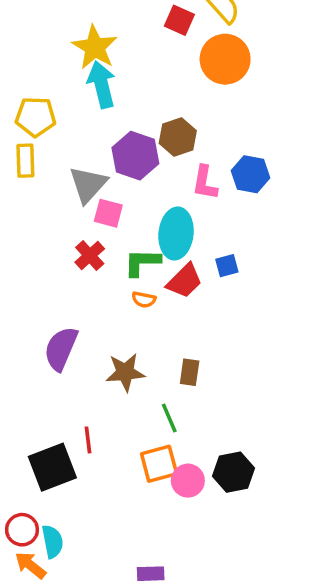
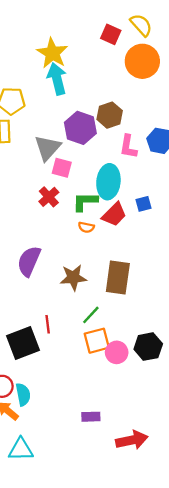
brown rectangle: (190, 372) -> (118, 278), size x1.8
green line: (169, 418) -> (91, 315), moved, turned 66

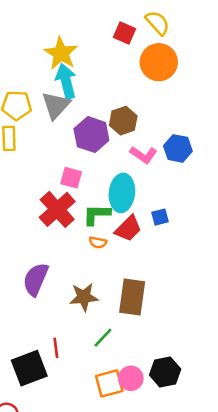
pink L-shape: (128, 147) -> (144, 155), turned -65
gray triangle: (48, 148) -> (56, 105), moved
red cross: (49, 197) -> (57, 209), size x1.6
orange square: (97, 341) -> (109, 383), moved

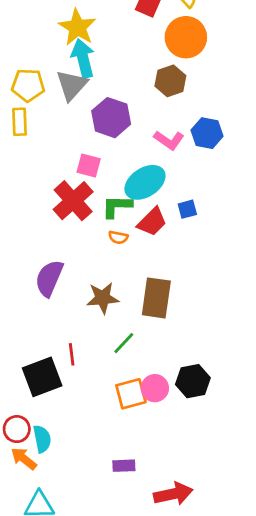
brown hexagon: (123, 121) -> (170, 81), moved
cyan ellipse: (122, 193) -> (145, 182), turned 51

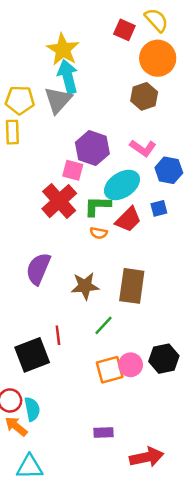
purple hexagon: (111, 118) -> (92, 148), moved
blue hexagon: (207, 133) -> (169, 170), moved

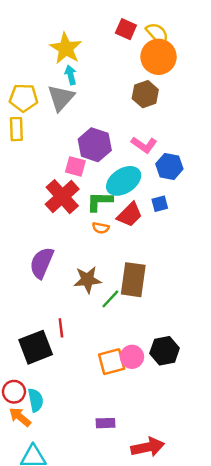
yellow semicircle: (156, 20) -> (157, 34), moved
cyan arrow: (68, 77) -> (71, 75), size x0.6
green line: (104, 325) -> (110, 299), moved

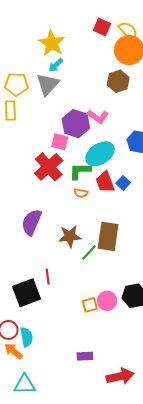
cyan arrow: (71, 75) -> (56, 65), turned -119
pink L-shape: (144, 145) -> (98, 117), moved
blue square: (160, 204) -> (123, 183), moved, turned -32
red trapezoid: (130, 215) -> (105, 182), turned 115
orange square: (112, 362) -> (90, 305), size x0.7

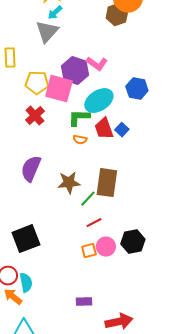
brown hexagon: (118, 81) -> (117, 15), moved
yellow pentagon: (16, 84) -> (37, 83), moved
pink square: (60, 142) -> (59, 89), size x1.6
red cross: (49, 167) -> (35, 116), moved, size x0.7
red line: (48, 277) -> (94, 223), moved, turned 70

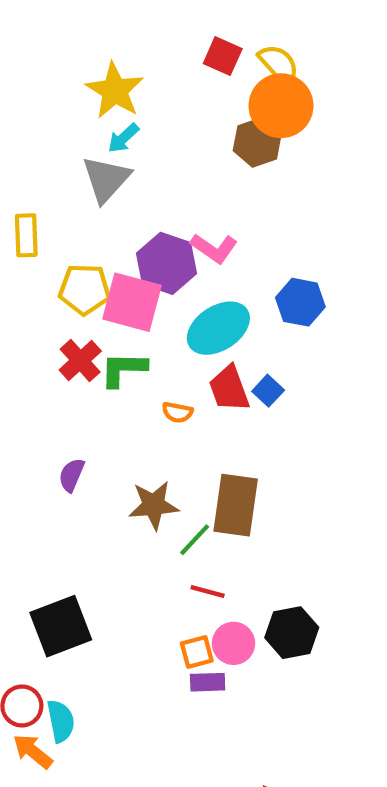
green L-shape: (79, 118) -> (123, 369), moved
purple semicircle: (31, 169) -> (72, 475), size x0.6
red line: (94, 223) -> (208, 592), turned 42
purple rectangle: (84, 302) -> (208, 682), moved

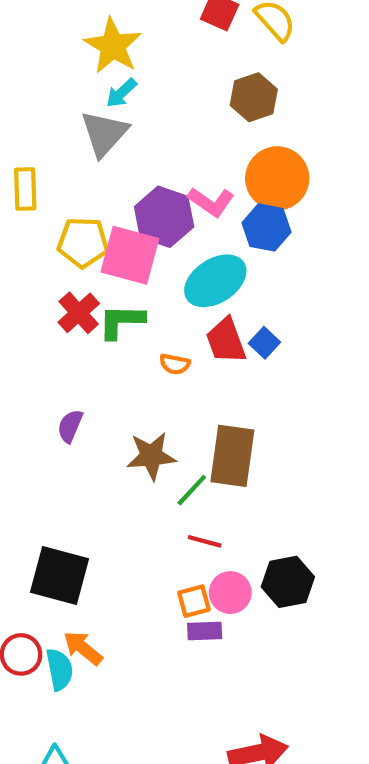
orange circle: (281, 106) -> (277, 178), moved
blue hexagon: (300, 302) -> (267, 227), moved
black square: (61, 626) -> (59, 575), turned 36
orange arrow: (33, 751) -> (83, 648), moved

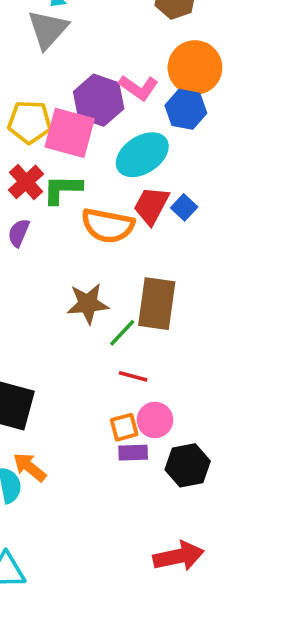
red trapezoid: (226, 341) -> (151, 206), turned 48
orange semicircle: (175, 364) -> (108, 226), size x2.0
purple semicircle: (70, 426) -> (19, 233), moved
black hexagon: (288, 582) -> (188, 465), moved

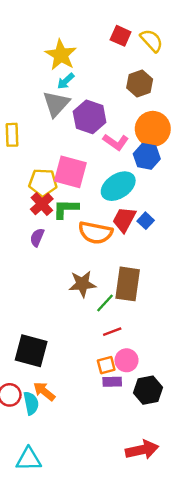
purple hexagon: (99, 100) -> (90, 117), moved
yellow pentagon: (30, 122) -> (43, 183), moved
red line: (133, 376) -> (112, 332), turned -36

